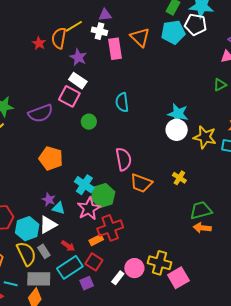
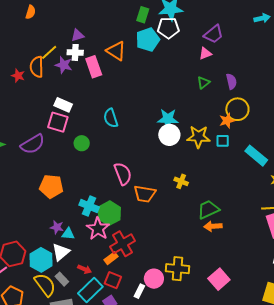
purple star: (78, 57) -> (64, 65), moved
pink square: (178, 278) -> (219, 279), moved

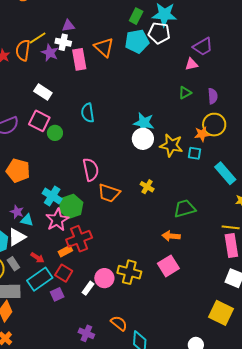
pink square: (58, 122) -> (39, 121), moved
green trapezoid: (208, 209) -> (185, 209), moved
pink square: (219, 279) -> (168, 266), moved

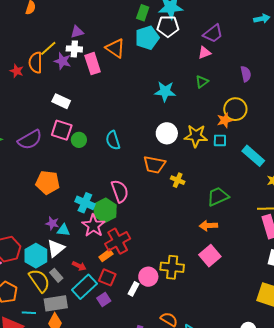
purple semicircle: (213, 96) -> (246, 74), moved
cyan semicircle: (88, 113) -> (113, 140), moved
cyan star: (144, 123) -> (165, 91), moved
pink semicircle: (91, 170) -> (120, 191), moved
orange trapezoid: (109, 193) -> (154, 165), moved

